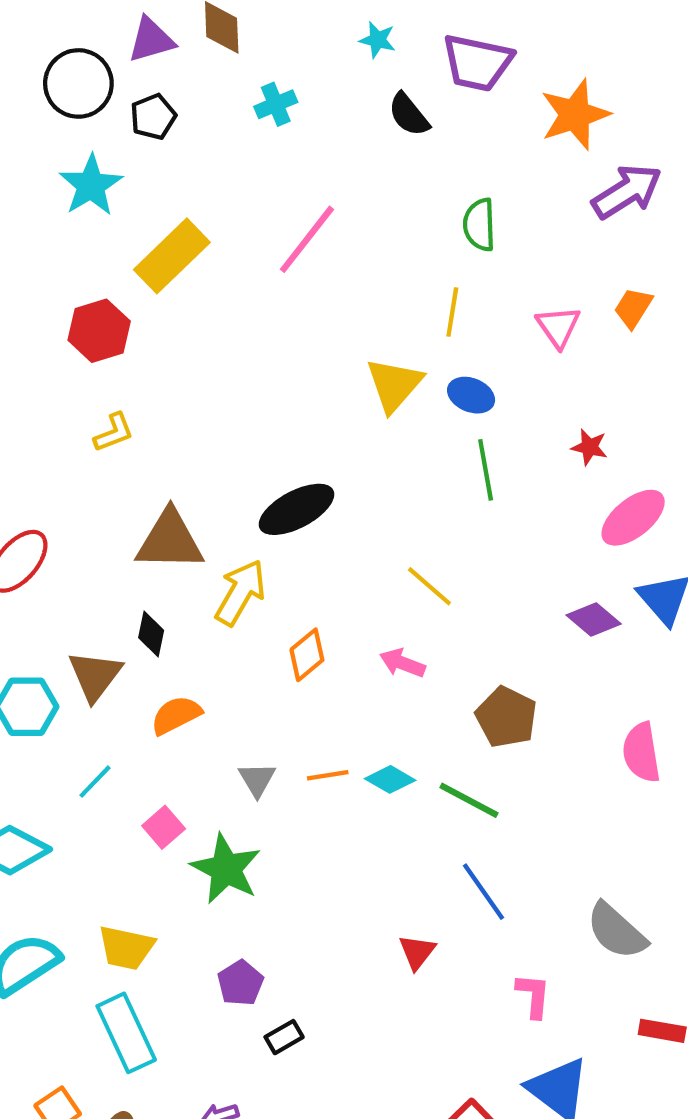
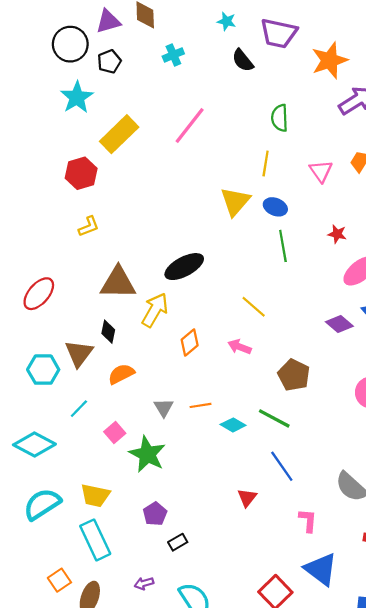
cyan diamond: (390, 779) -> (233, 425), moved

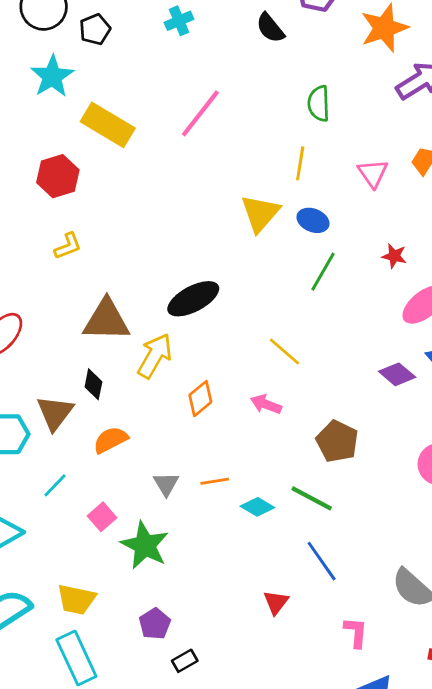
yellow rectangle: (119, 134) -> (108, 125), turned 75
green line: (283, 246) -> (323, 272), turned 40

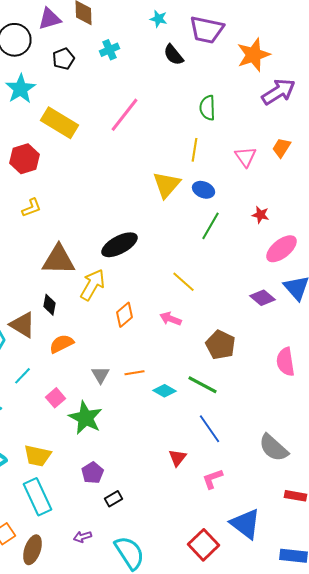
black pentagon: (95, 29) -> (64, 59), moved
brown triangle: (55, 413) -> (22, 325), turned -36
pink L-shape: (356, 632) -> (212, 479), moved, turned -115

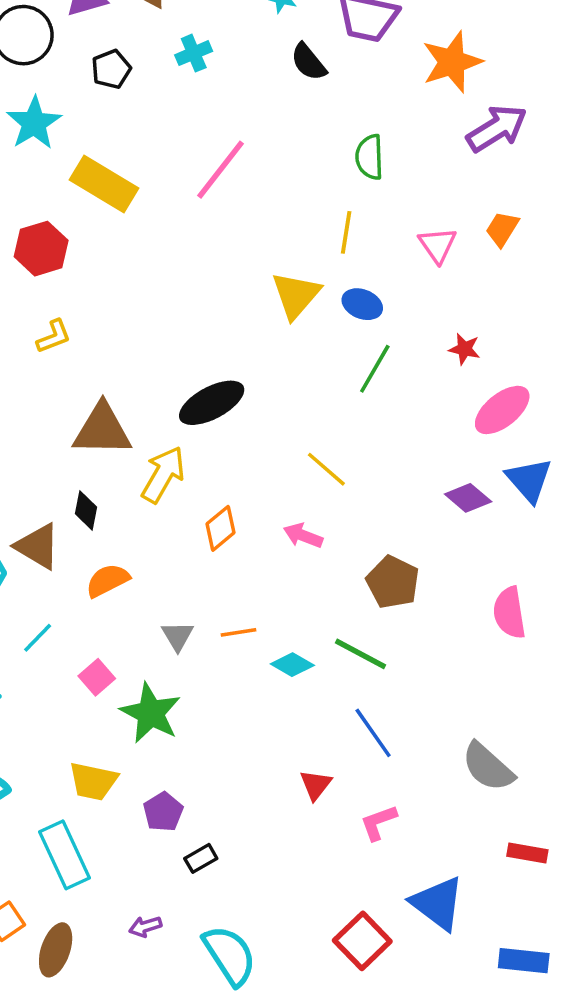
yellow trapezoid: (38, 456) -> (93, 781), moved

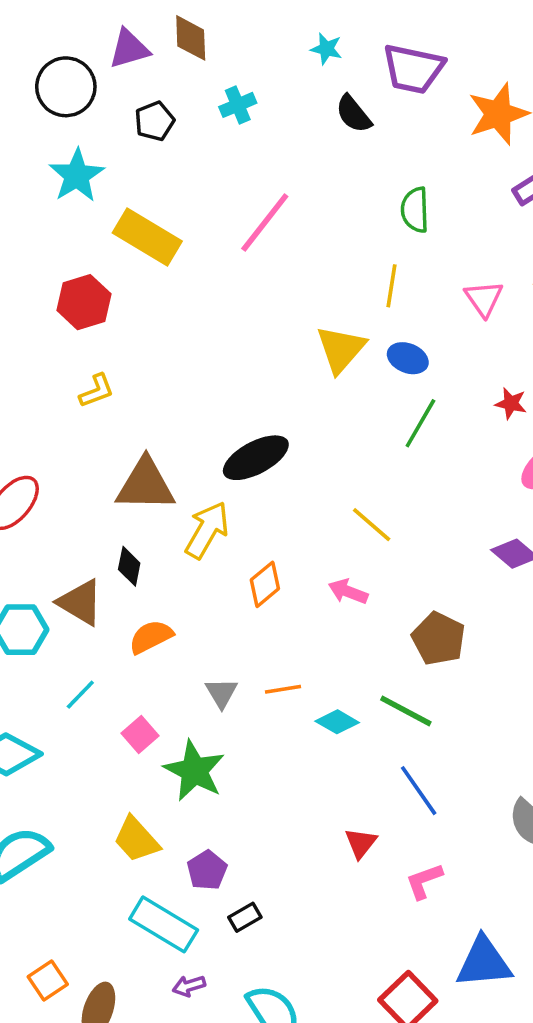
yellow trapezoid: (93, 781) -> (136, 839), turned 36
cyan rectangle: (65, 855) -> (164, 924), moved, turned -34
blue triangle: (438, 903) -> (484, 962), turned -42

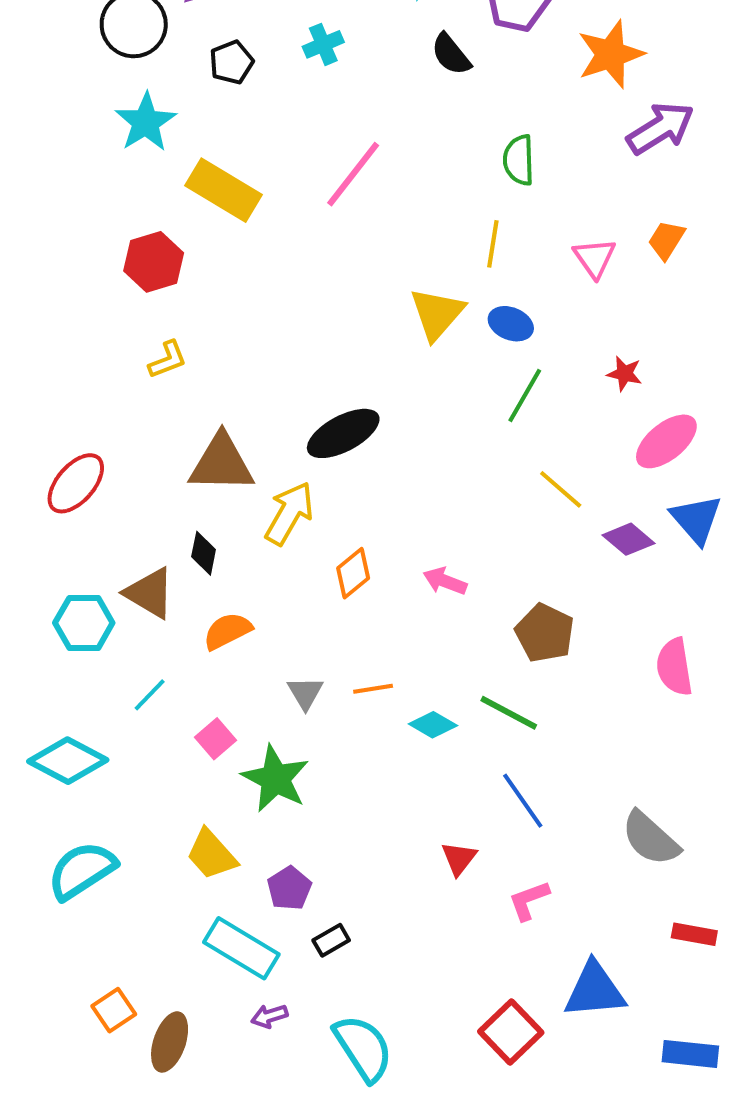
yellow line: (372, 525) -> (561, 489), moved

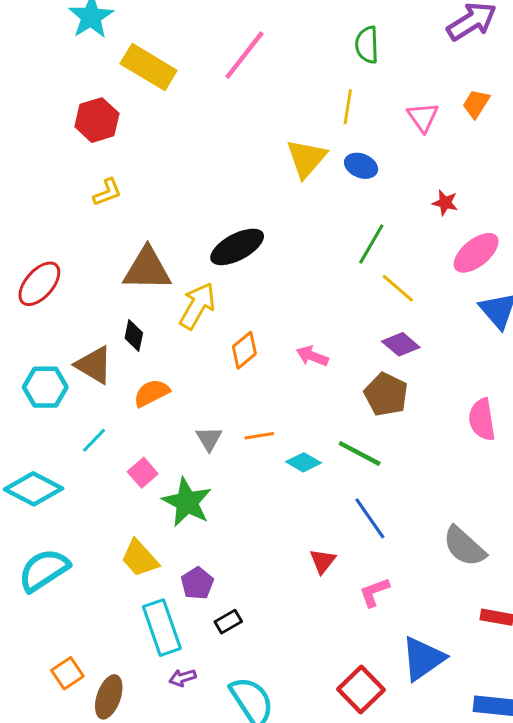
green line: (525, 396) -> (371, 244), moved
purple diamond: (628, 539) -> (401, 344), moved
cyan rectangle: (241, 948) -> (162, 628), turned 40
blue triangle: (595, 990) -> (423, 659), turned -30

